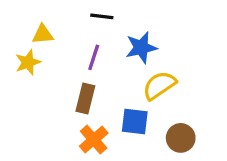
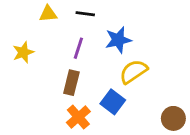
yellow triangle: (43, 34) -> (48, 14), moved
blue square: (135, 122) -> (113, 102), turned 30
brown circle: (181, 138) -> (173, 118), moved

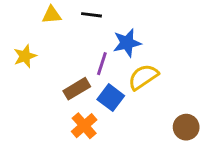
purple line: (78, 48) -> (102, 64), moved
brown rectangle: (71, 83) -> (77, 89), turned 45
blue square: (113, 102) -> (111, 98), moved

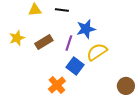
brown rectangle: (77, 89) -> (44, 42), moved

